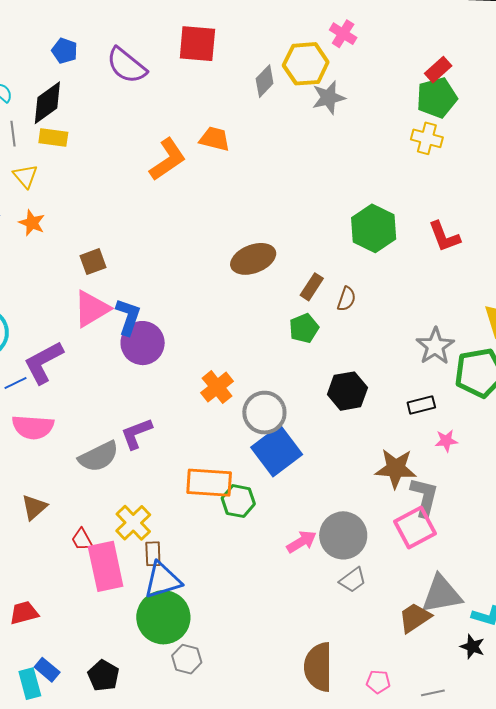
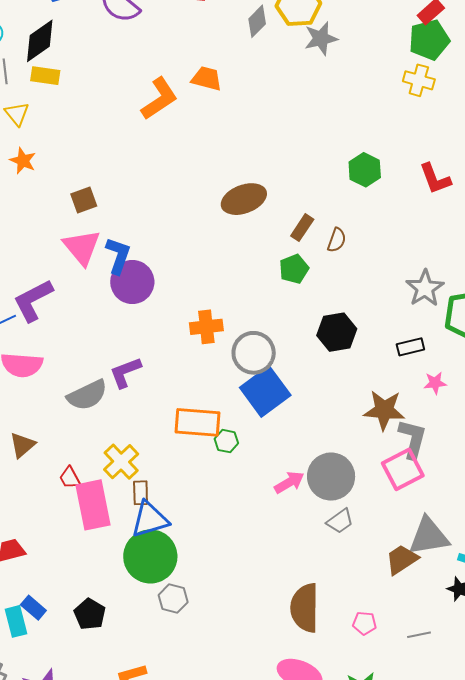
green hexagon: (374, 228) -> (365, 170), size x0.7
pink triangle: (92, 309) -> (82, 247), turned -39
orange cross: (217, 387) -> (206, 327), turned 32
green hexagon: (238, 501) -> (226, 441), size x0.7

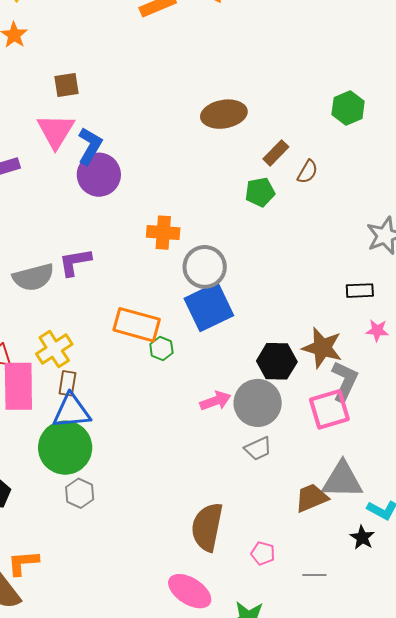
black hexagon: (337, 332) -> (277, 361), moved

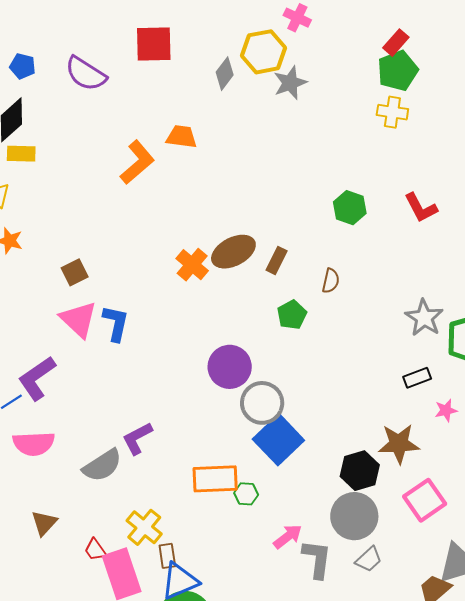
brown rectangle: (276, 153) -> (277, 261), moved
purple circle: (99, 175) -> (230, 367), moved
orange cross: (163, 233) -> (192, 265), moved, turned -36
gray L-shape: (345, 381) -> (317, 559), moved
pink arrow: (215, 401) -> (288, 537), moved

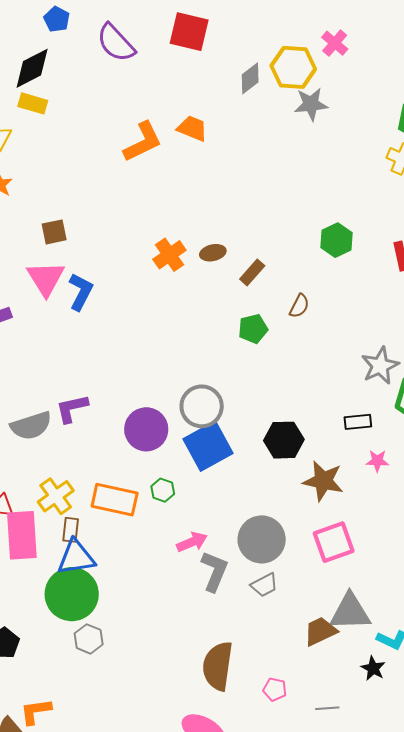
brown ellipse: (233, 252) -> (213, 253), size x0.6
purple circle: (230, 367) -> (146, 429), moved
black hexagon: (360, 471) -> (284, 440), moved
orange rectangle: (215, 479) -> (115, 500), moved

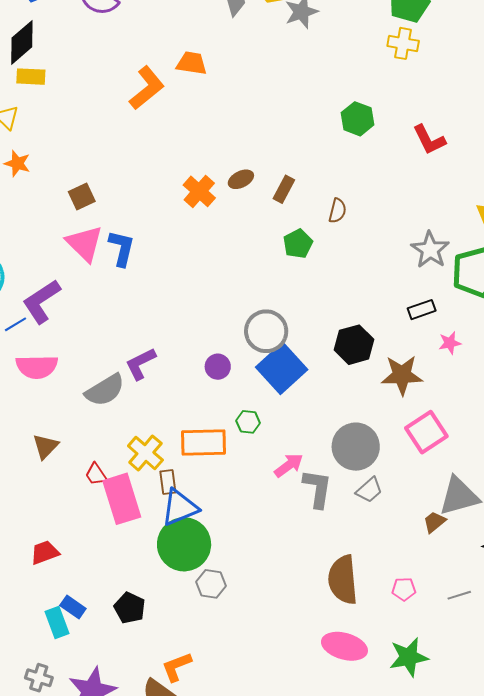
green hexagon: (337, 240) -> (357, 119), moved
purple circle: (146, 429) -> (218, 367), size x0.6
brown trapezoid: (320, 631) -> (434, 522), size x0.7

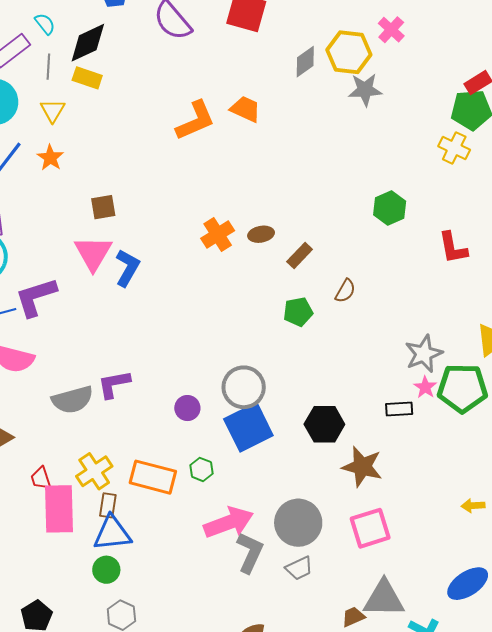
pink star: (450, 343) -> (425, 387), moved, turned 30
pink arrow: (289, 465) -> (229, 522), size x1.6
green circle: (184, 544) -> (106, 570), size x0.5

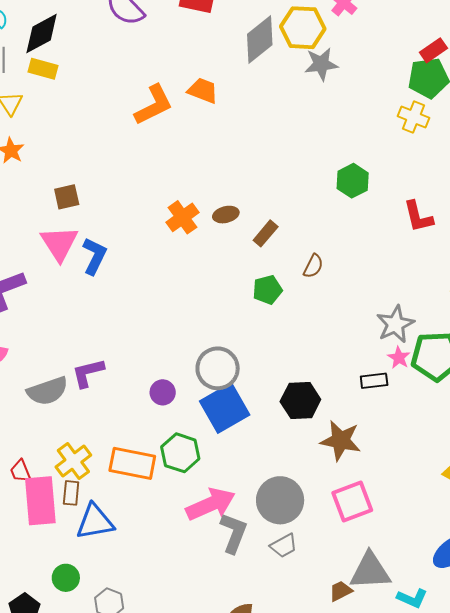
gray diamond: (305, 62) -> (260, 40), size x1.5
green hexagon: (201, 469) -> (180, 453), size x1.6
brown rectangle: (108, 505) -> (71, 493), moved
green circle: (106, 570) -> (66, 578), moved

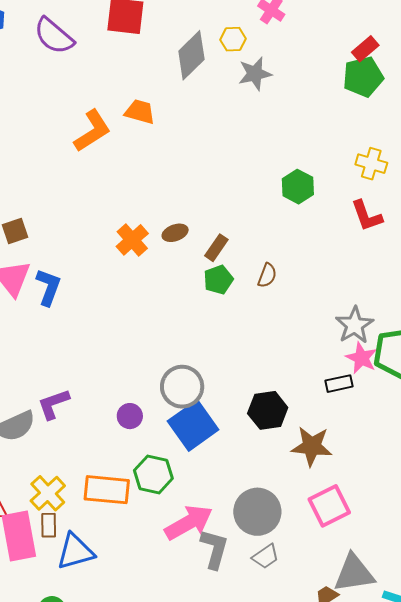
yellow hexagon: (303, 28) -> (233, 39), size x0.6
yellow cross: (413, 117) -> (371, 164), moved
green pentagon: (267, 290) -> (218, 280), moved
pink star: (399, 358) -> (361, 358), size x1.4

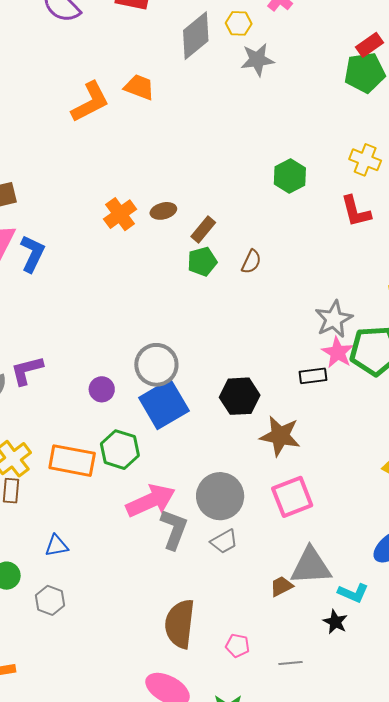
blue triangle: (75, 552) -> (57, 546), moved, size x0.6

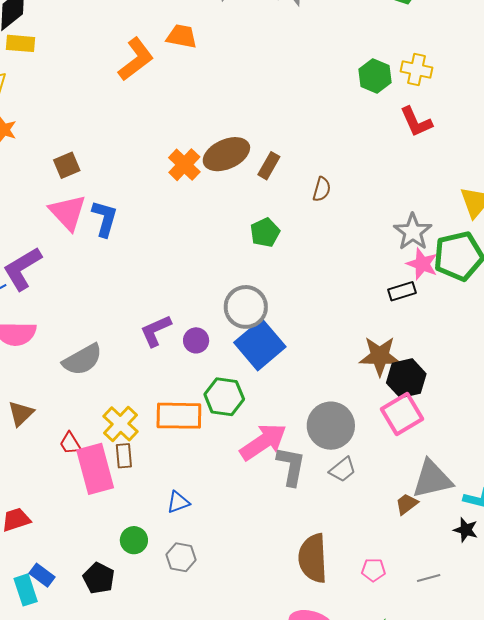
green hexagon: (290, 176) -> (375, 76), moved
brown ellipse: (163, 211) -> (226, 154), size x1.8
green pentagon: (202, 262) -> (265, 233), moved
purple L-shape: (27, 370) -> (156, 331), moved
black hexagon: (240, 396) -> (406, 378), moved

